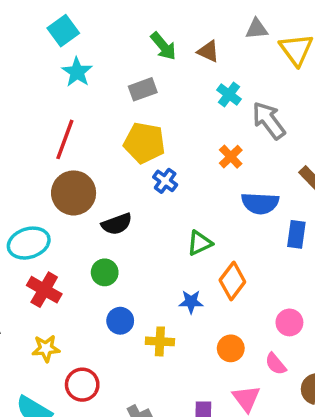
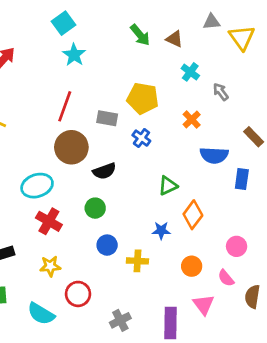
gray rectangle: (143, 89) -> (107, 118), moved, turned 30
gray arrow: (269, 120) -> (221, 92), size x0.6
yellow pentagon: (144, 143) -> (143, 98), moved

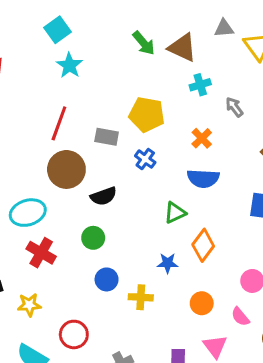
brown triangle: (174, 39) -> (182, 48), size x1.5
cyan cross: (190, 72) -> (200, 85), turned 36
blue semicircle: (214, 155) -> (203, 178), moved
yellow star: (50, 266) -> (29, 305), moved

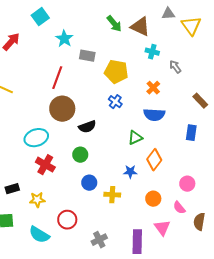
cyan square: (58, 30) -> (40, 17), moved
cyan cross: (200, 85) -> (152, 52), turned 32
gray rectangle: (107, 137) -> (87, 56), moved

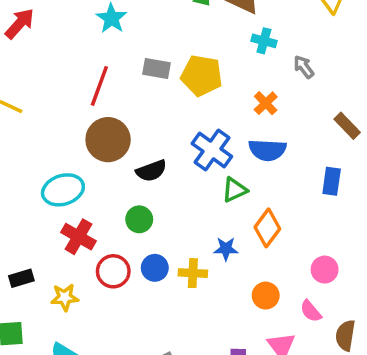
gray rectangle: (87, 56) -> (157, 69), moved
blue cross: (115, 102) -> (212, 150), moved, size x1.6
yellow cross: (112, 195) -> (193, 273), moved
red circle: (67, 220) -> (113, 271), moved

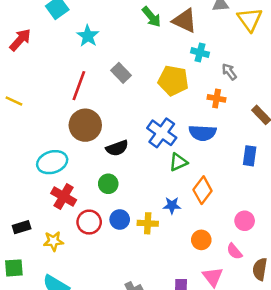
gray rectangle: (157, 69) -> (121, 73), turned 36
yellow pentagon: (202, 75) -> (173, 81), moved
orange cross: (266, 103) -> (217, 98), moved, turned -36

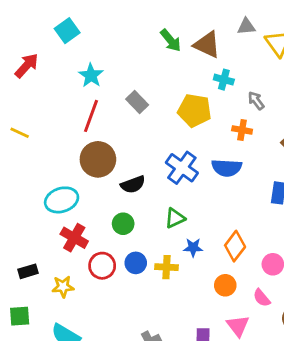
cyan star: (88, 36) -> (91, 75), moved
green triangle: (178, 162) -> (175, 218), moved
orange diamond: (203, 190) -> (235, 246), moved

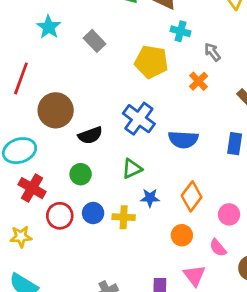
gray rectangle: (137, 102) -> (94, 41), moved
red line: (91, 116) -> (21, 78), moved
orange cross: (242, 130) -> (199, 81), turned 36
blue semicircle: (227, 168) -> (183, 139), moved

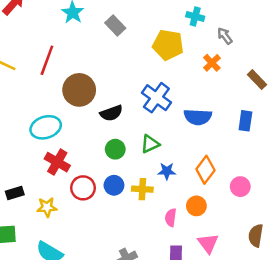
green circle: (81, 174) -> (115, 149), moved
pink semicircle: (218, 248) -> (171, 218), moved, turned 48

